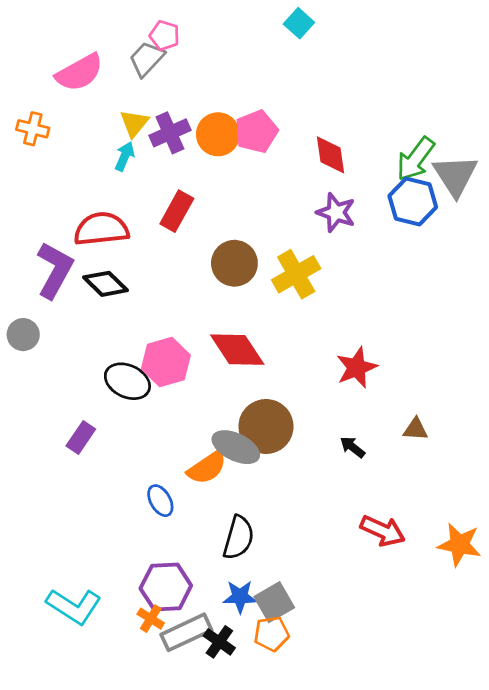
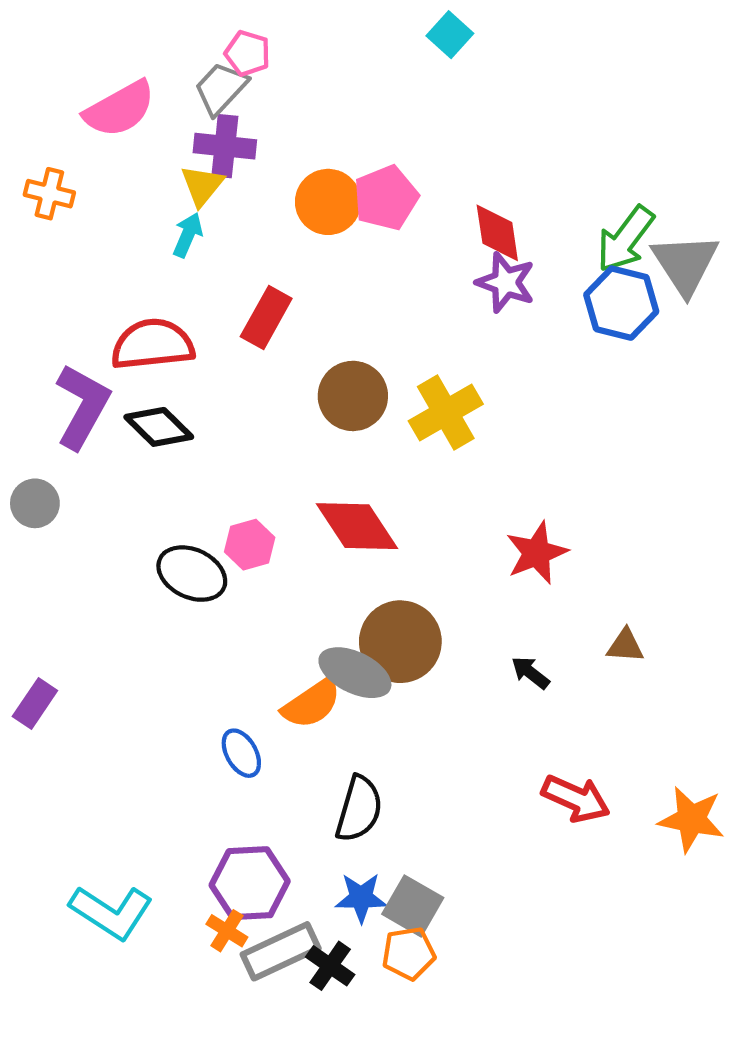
purple cross: (170, 133) -> (225, 146), moved, turned 30
purple star: (336, 212) -> (506, 282), moved
pink hexagon: (166, 362) -> (250, 545), size x0.7
purple rectangle: (81, 437) -> (35, 704), moved
gray square: (274, 602) -> (413, 906), turned -30

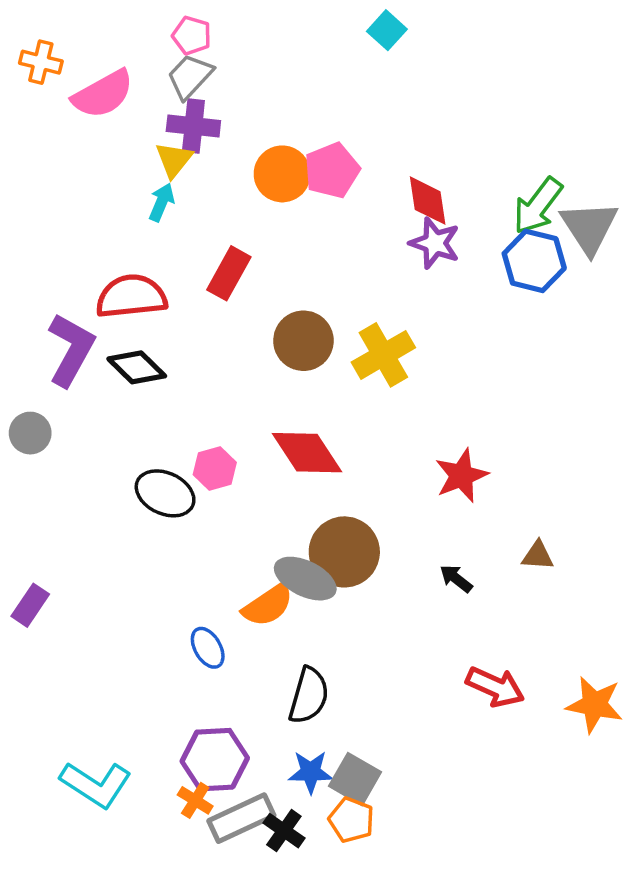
pink pentagon: (248, 53) -> (192, 35), moved
orange cross: (49, 194) -> (41, 62), moved
orange pentagon: (409, 953) -> (351, 820), turned 30

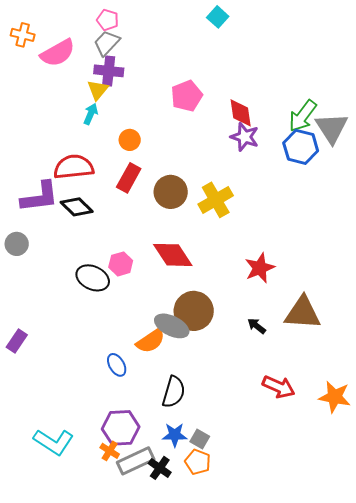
orange circle: (282, 174) -> (130, 140), moved, size x0.7
red rectangle: (229, 273) -> (129, 178), moved
purple L-shape: (71, 350) -> (40, 197), turned 54
brown triangle: (538, 555) -> (303, 313), size x2.0
gray square: (355, 779) -> (200, 439), size x0.7

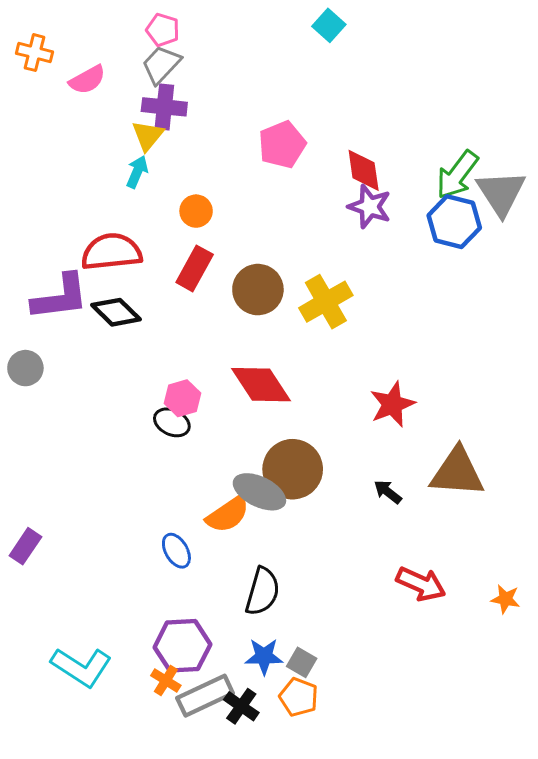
pink semicircle: (58, 53) -> (87, 80), size x0.7
black ellipse: (93, 278) -> (172, 422), moved, size x0.7
purple rectangle: (17, 341) -> (25, 546), moved
orange star: (335, 397) -> (505, 599), size x0.6

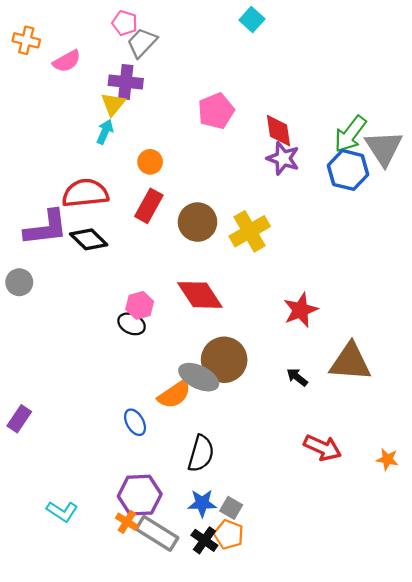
gray trapezoid: (161, 65) -> (142, 43), moved
cyan L-shape: (81, 667) -> (62, 511), size x0.7
gray rectangle: (205, 696) -> (157, 533), turned 57
black cross: (241, 706) -> (204, 540), moved

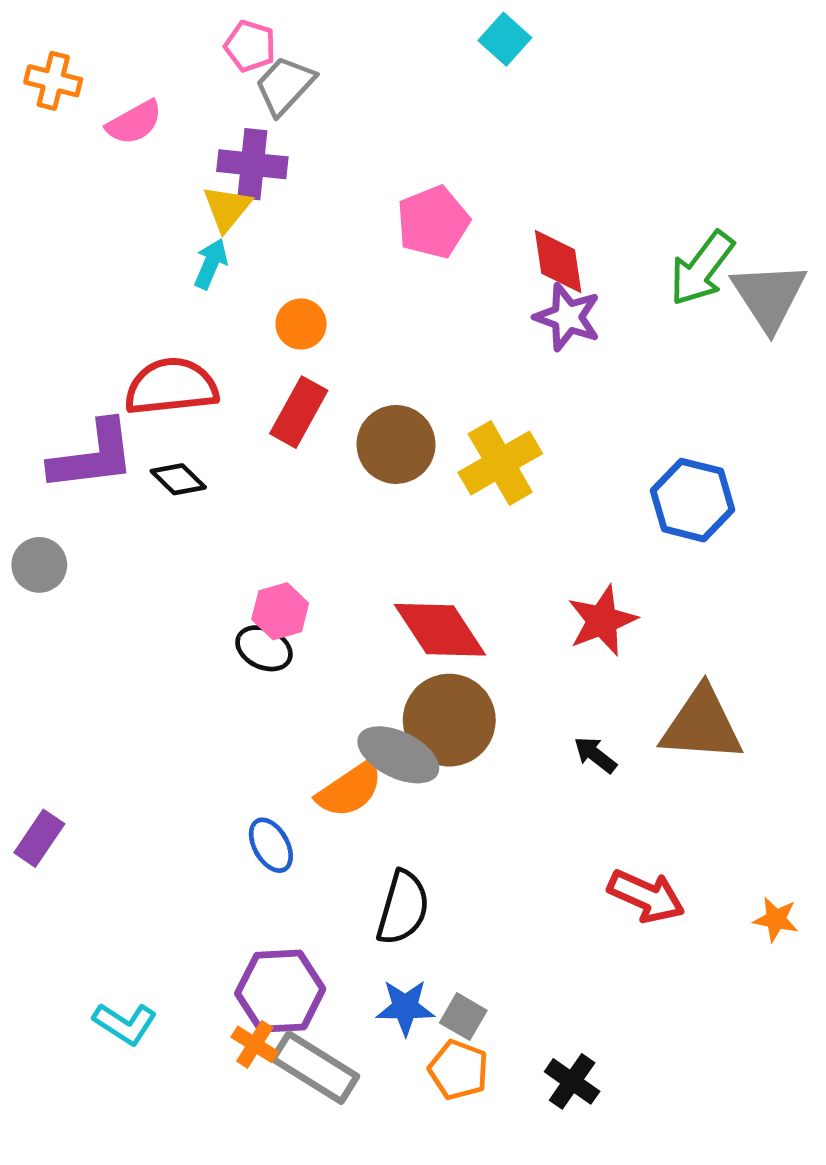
blue hexagon: (348, 170) -> (692, 500), moved
black diamond: (89, 239) -> (178, 479), size x0.7
red diamond: (200, 295) -> (440, 630), moved
black cross: (204, 540) -> (572, 1081), moved

